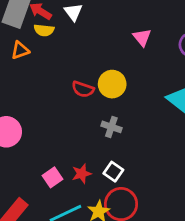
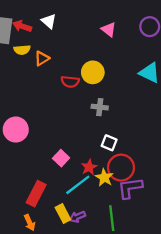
yellow semicircle: (44, 30) -> (22, 50), moved
orange triangle: (20, 50) -> (42, 58), moved
red star: (82, 174) -> (89, 167), moved

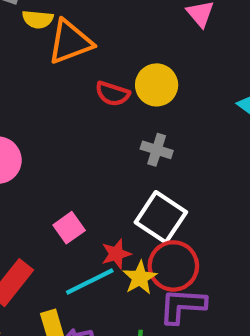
orange triangle: (42, 58) -> (70, 42), size x1.6
white square: (109, 143) -> (161, 217), size x1.6

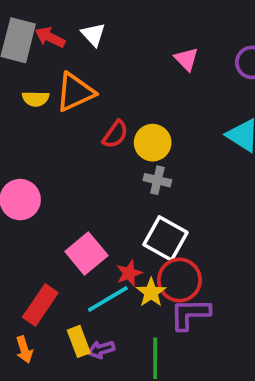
yellow semicircle: (38, 19) -> (36, 99), moved
yellow circle: (157, 85) -> (153, 143), moved
red semicircle: (112, 94) -> (115, 134), turned -68
pink square: (69, 228) -> (86, 254), size x1.5

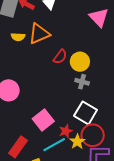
pink triangle: (186, 59) -> (99, 17), size x1.5

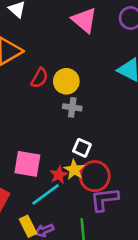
white square: (86, 113) -> (82, 148), size x0.6
pink square: (43, 120) -> (27, 164), turned -35
yellow star: (77, 142) -> (74, 170), moved

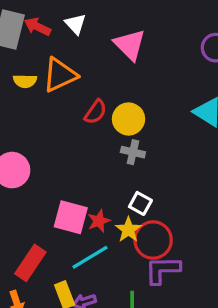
pink triangle: (84, 20) -> (130, 45), moved
red star: (59, 175) -> (99, 221), moved

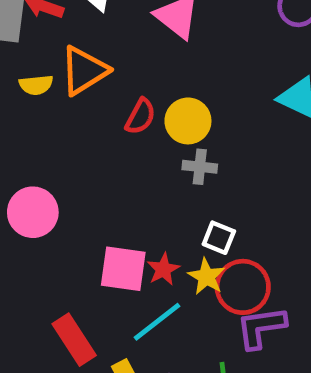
red rectangle: (30, 263) -> (74, 340), turned -60

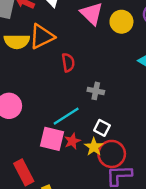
yellow semicircle: (36, 85) -> (17, 41), size x1.5
red semicircle: (140, 116) -> (68, 63), turned -42
yellow circle: (188, 121) -> (121, 22), moved
cyan line: (157, 322) -> (66, 116), moved

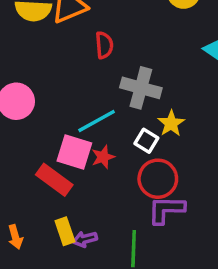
gray cross: (96, 91) -> (141, 88), size x1.6
yellow star: (94, 147) -> (171, 123), moved
red rectangle: (24, 172) -> (54, 180), moved, turned -30

